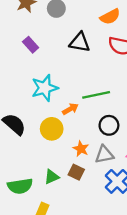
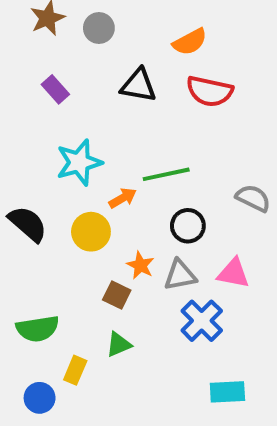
brown square: (76, 172) -> (117, 295), moved
green triangle: (52, 177) -> (119, 344), moved

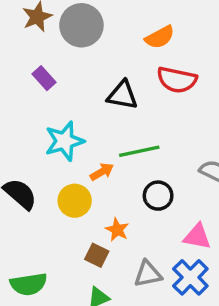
gray circle: (99, 28) -> (81, 25), size x1.6
black triangle: (138, 85) -> (122, 95), moved
gray triangle: (180, 275) -> (148, 274), moved
blue cross: (202, 321) -> (190, 277), moved

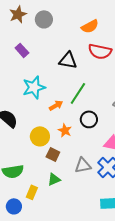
gray circle: (81, 25) -> (44, 19), size x0.7
green line: (139, 151) -> (78, 93), turned -45
yellow circle: (75, 201) -> (40, 136), moved
orange star: (117, 230) -> (65, 130), moved

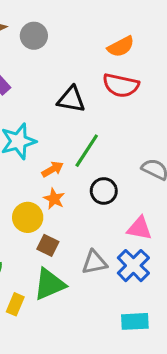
orange semicircle: (90, 26) -> (121, 47), moved
orange star: (65, 130) -> (54, 199), moved
green triangle: (54, 179) -> (49, 284), size x1.6

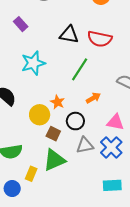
red semicircle: (121, 85) -> (100, 39), moved
orange arrow: (53, 169) -> (93, 98), moved
black circle: (104, 191) -> (75, 121), moved

